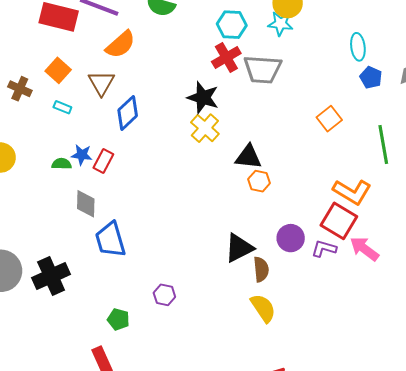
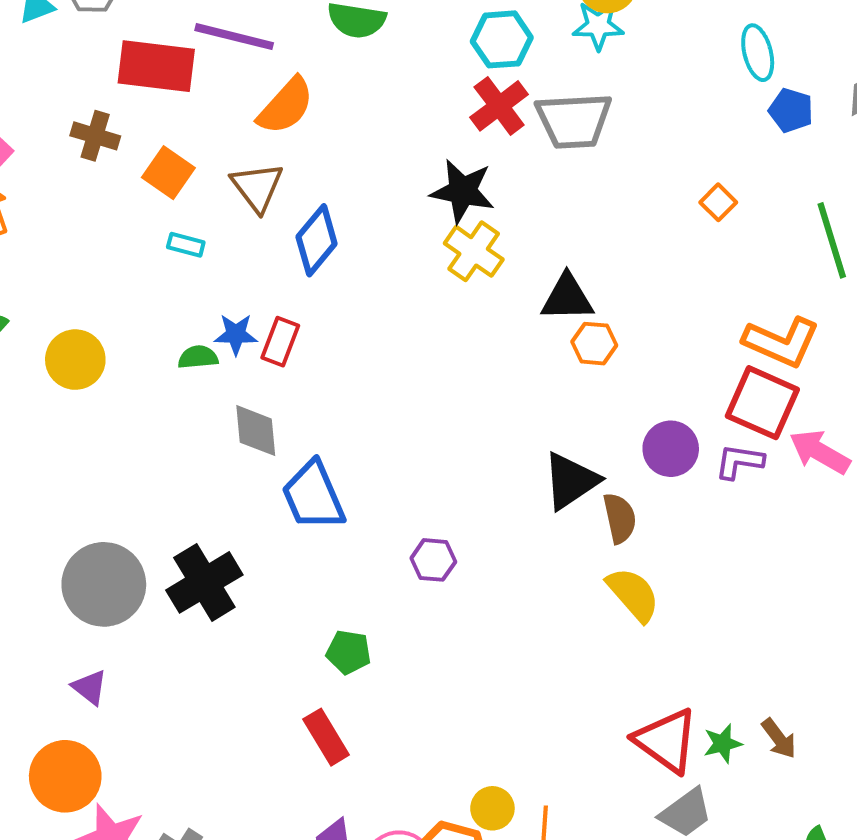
brown cross: (20, 89) -> (95, 136), moved
orange square: (329, 119) -> (718, 202), size x0.7
purple hexagon: (164, 295) -> (433, 560), moved

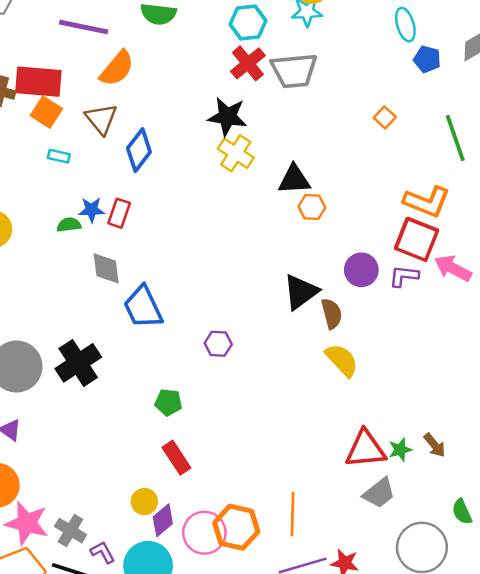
red rectangle: (156, 66) -> (38, 82), moved
red rectangle: (326, 737) -> (176, 458), moved
red triangle: (666, 741) -> (365, 449), turned -39
yellow circle: (492, 808) -> (144, 502), moved

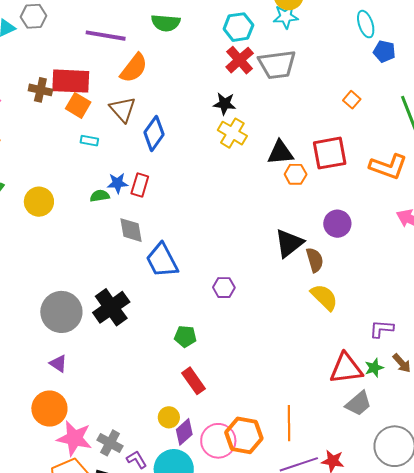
black star: (227, 117) -> (225, 104), size x0.7
red square: (417, 239) -> (330, 153), moved, turned -30
purple L-shape: (404, 276) -> (381, 329), moved

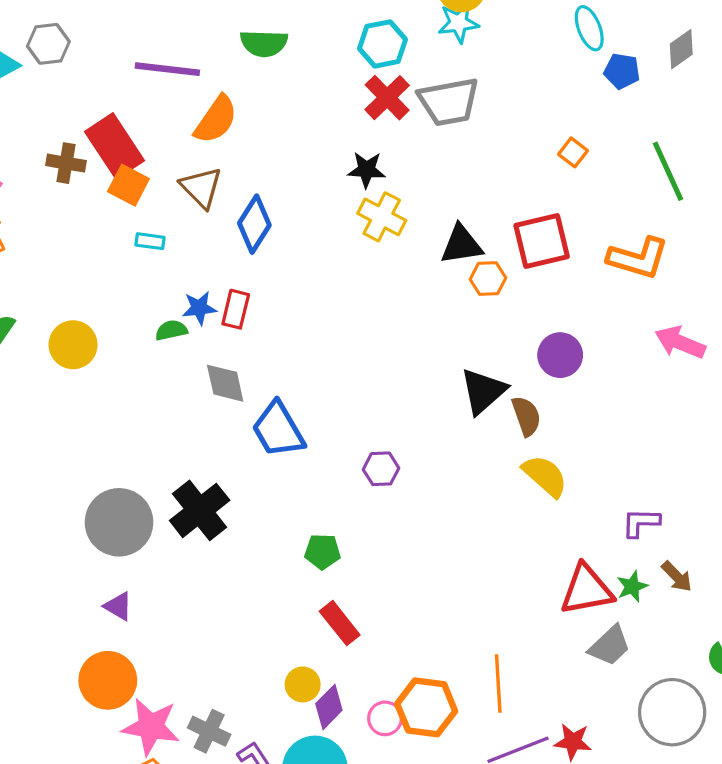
red rectangle: (71, 81) -> (114, 146), turned 57
pink circle: (218, 441) -> (385, 718), size x0.6

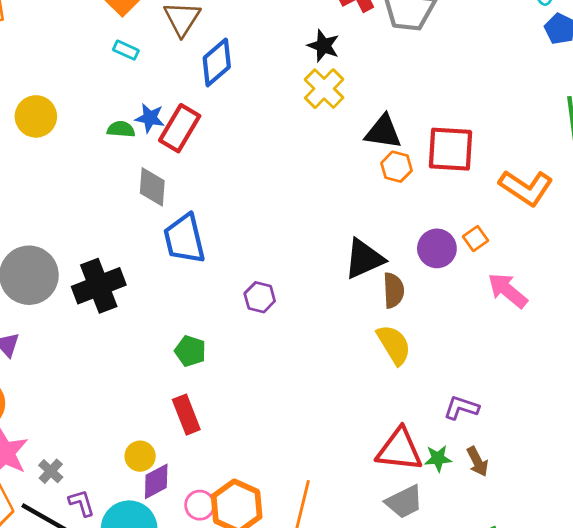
orange square: (573, 152) -> (476, 239), moved
red rectangle: (236, 309) -> (180, 128), size x1.4
pink arrow: (680, 342) -> (508, 291), moved
gray cross: (209, 731) -> (51, 471), size x0.7

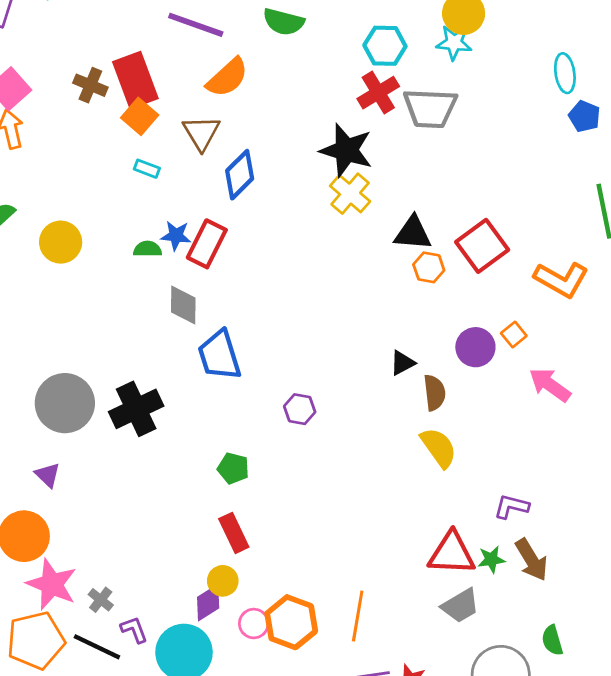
black star: (323, 46) -> (346, 150), size x1.6
red square: (451, 149) -> (482, 246), turned -36
black triangle: (364, 259) -> (402, 363), size x0.6
yellow circle: (140, 456) -> (223, 581), moved
brown arrow: (477, 462) -> (532, 560), size x1.4

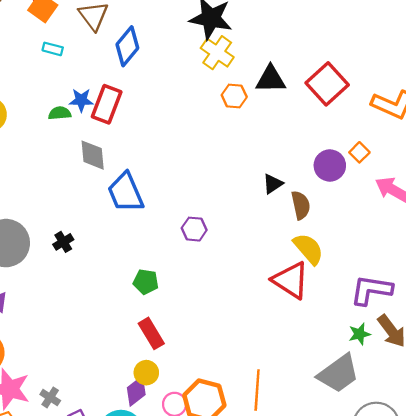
orange hexagon: (429, 267) -> (234, 96), moved
black cross: (136, 409) -> (63, 242), size x0.5
purple L-shape: (511, 506) -> (371, 290), size x1.5
red triangle: (452, 553) -> (291, 280), moved, turned 36
gray trapezoid: (460, 606) -> (338, 374), size x1.4

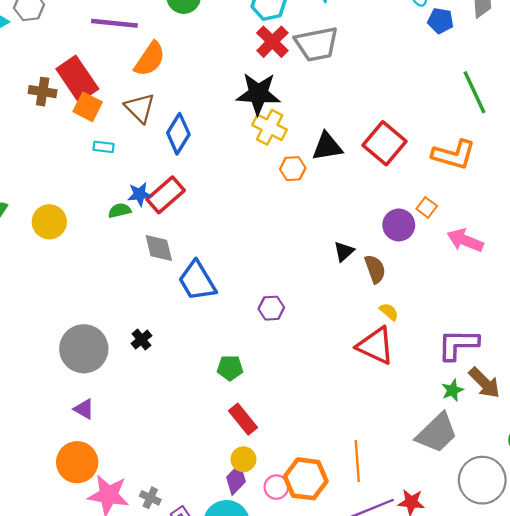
red rectangle: (107, 104) -> (166, 195), turned 36
yellow semicircle: (308, 249) -> (389, 312), size x0.6

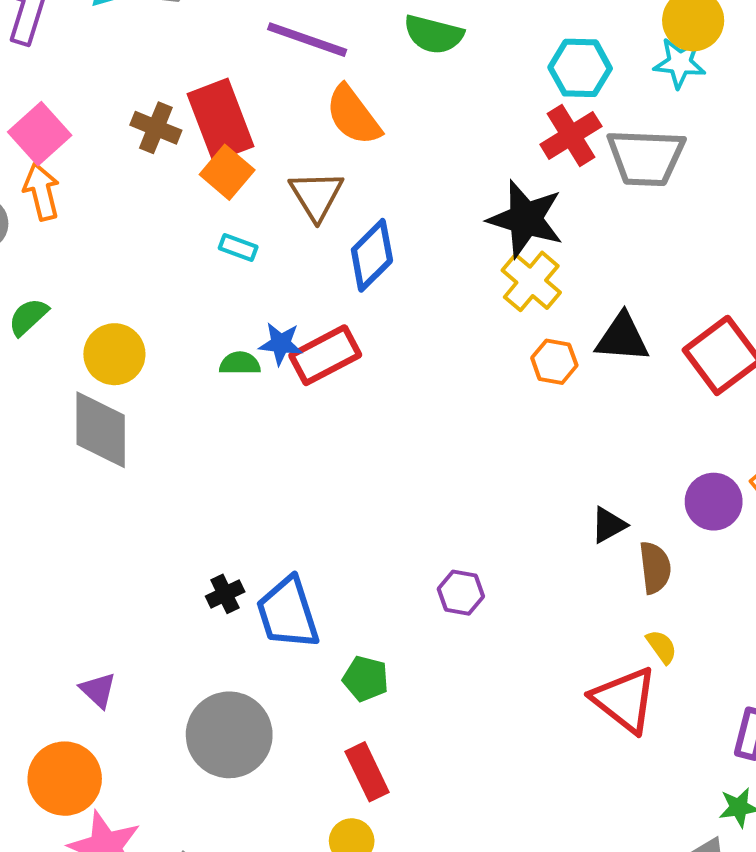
orange semicircle: (150, 59) -> (353, 115), turned 96
gray diamond: (159, 248) -> (101, 430), moved, size x1.4
blue trapezoid: (197, 281) -> (288, 613), moved
gray circle: (84, 349) -> (229, 735), moved

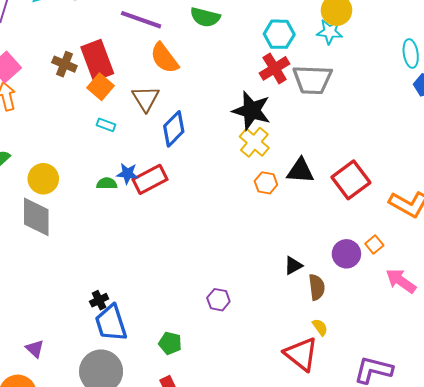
blue trapezoid: (288, 613) -> (111, 323), moved

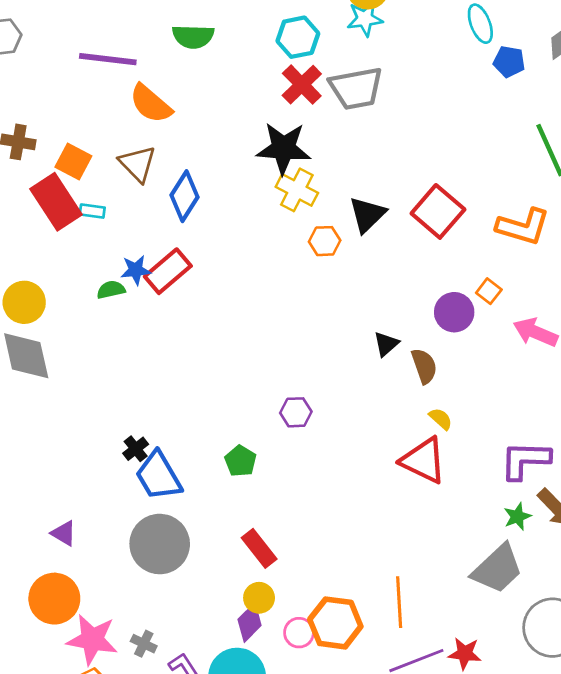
red rectangle: (97, 60) -> (56, 202), moved
black triangle: (300, 171) -> (367, 214), turned -36
green pentagon: (170, 343) -> (241, 461), moved, turned 30

